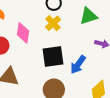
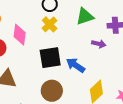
blue arrow: (78, 65) -> (75, 65), turned 90

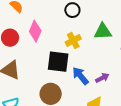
yellow cross: (50, 24) -> (73, 40), moved
purple arrow: (99, 44) -> (102, 78), moved, turned -56

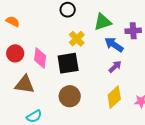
pink diamond: (35, 31) -> (40, 58), moved
blue arrow: (80, 76) -> (114, 45), moved

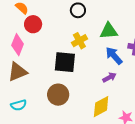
red circle: (15, 53) -> (33, 24), moved
pink diamond: (40, 58) -> (18, 45), moved
brown triangle: (25, 84) -> (17, 72), turned -45

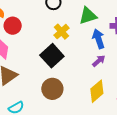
blue arrow: (114, 56) -> (98, 39), turned 36
black square: (65, 62) -> (52, 56), turned -35

